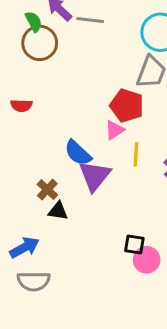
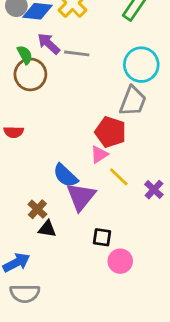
yellow line: (136, 154) -> (119, 177), turned -50
black square: (134, 244) -> (102, 237), moved
pink circle: (147, 260) -> (120, 261), moved

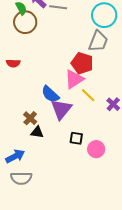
pink triangle: (99, 154) -> (74, 79), size x1.5
pink circle: (120, 261) -> (96, 149), moved

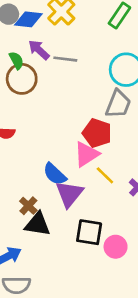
black triangle: (37, 132) -> (38, 224), size x1.5
black square: (76, 138) -> (89, 232), size x1.5

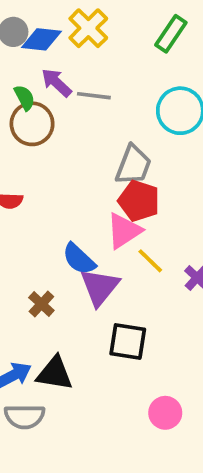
gray trapezoid: (118, 104) -> (133, 165), moved
black triangle: (38, 224) -> (55, 373), moved
pink circle: (116, 247) -> (165, 413), moved

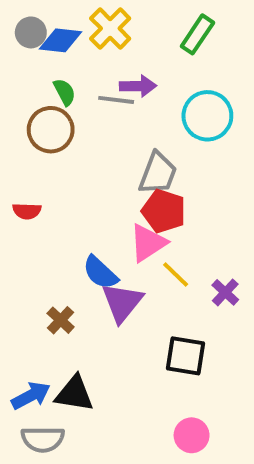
purple arrow: (56, 83) -> (138, 86), moved, turned 136
green semicircle: (25, 98) -> (65, 92), moved
black square: (128, 342) -> (186, 356), moved

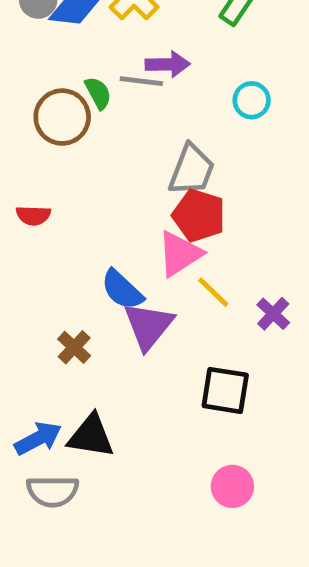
green semicircle: (65, 92) -> (98, 93), moved
cyan circle: (207, 116) -> (252, 100), size x0.6

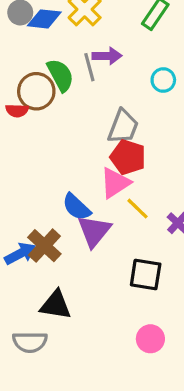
gray line: (141, 81) -> (89, 67), turned 68
green semicircle: (98, 93) -> (60, 75), size x1.5
red semicircle: (33, 215) -> (17, 111), moved
brown cross: (74, 347) -> (44, 246), size x1.5
blue arrow: (38, 438) -> (20, 254), moved

